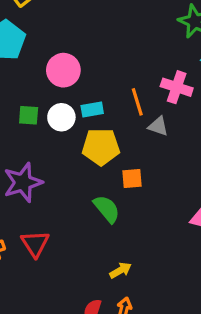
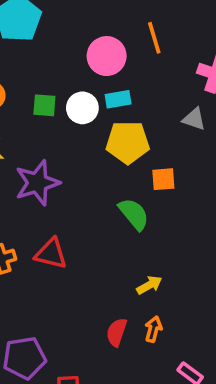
pink circle: (63, 70) -> (107, 56), moved
orange line: (137, 102) -> (154, 38), moved
red triangle: (35, 244) -> (51, 254), turned -44

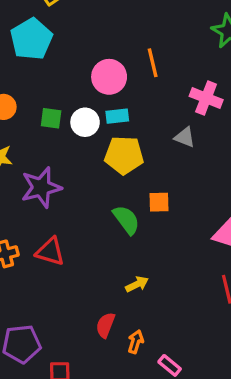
orange square: (163, 179) -> (159, 202), moved
orange arrow: (153, 329) -> (136, 342), moved

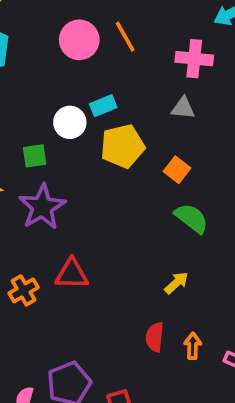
pink circle: (109, 77) -> (79, 40), moved
green square: (51, 118) -> (35, 156), moved
orange square: (159, 202) -> (177, 170), moved, turned -35
green semicircle: (126, 220) -> (192, 218), moved

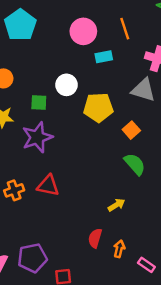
orange line: (125, 37) -> (125, 29), moved
cyan rectangle: (103, 106) -> (104, 57), moved
gray triangle: (183, 108) -> (143, 90), size x1.5

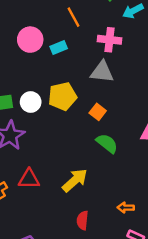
pink circle: (83, 31) -> (30, 40), moved
white circle: (66, 85) -> (31, 102), moved
yellow arrow: (116, 205) -> (75, 180), moved, size x1.6
orange arrow: (119, 249) -> (126, 207), moved, turned -91

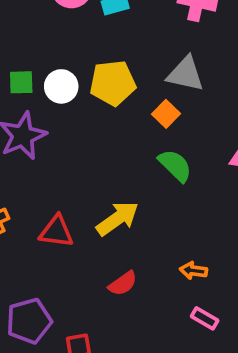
gray triangle: (102, 72) -> (185, 74), moved
red triangle: (29, 179) -> (56, 231), moved
red semicircle: (83, 220) -> (123, 283), turned -138

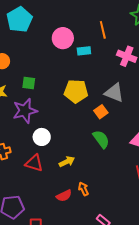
white circle: (61, 86) -> (42, 137), moved
yellow arrow: (118, 219) -> (67, 162), size x0.7
orange arrow: (194, 271) -> (83, 189), moved, turned 48

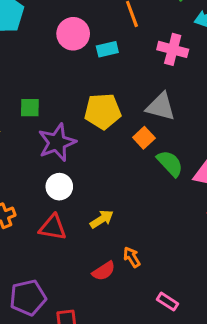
purple star: (25, 111) -> (57, 142), moved
green semicircle: (101, 139) -> (170, 163), moved

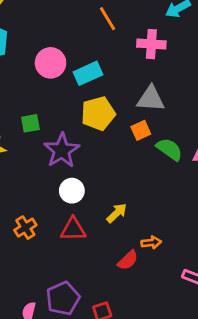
pink circle: (73, 34) -> (51, 63), moved
cyan rectangle: (107, 49) -> (88, 73), moved, size x1.4
orange square: (144, 138) -> (141, 130), turned 30
orange arrow: (132, 257) -> (151, 243), turned 126

